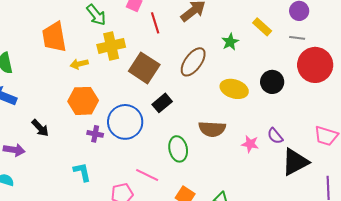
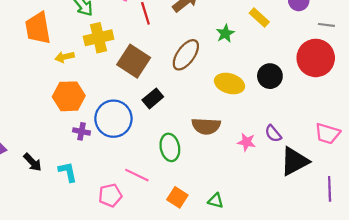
gray line: (297, 38) -> (326, 25), moved
black arrow: (40, 128) -> (33, 162), moved

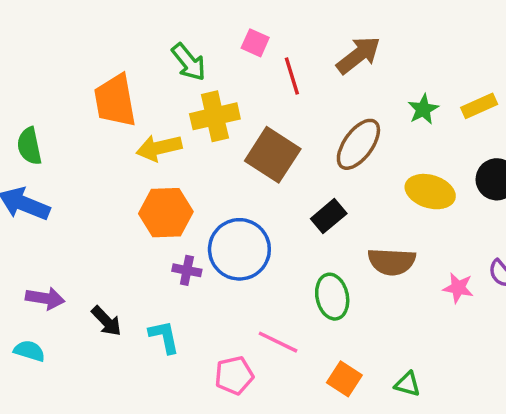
yellow rectangle: (259, 18) -> (479, 106), moved, turned -66
yellow arrow: (65, 57) -> (159, 148), size x1.4
black rectangle: (153, 98) -> (329, 216), moved

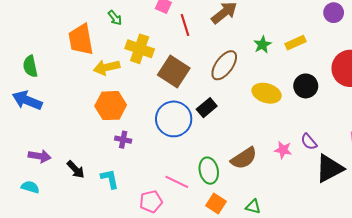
green arrow: (189, 62) -> (115, 18), moved, size x0.7
yellow cross: (215, 116) -> (140, 49), turned 32
blue circle: (239, 249) -> (174, 119), moved
brown semicircle: (392, 262) -> (244, 158), moved, turned -36
green ellipse: (332, 297) -> (209, 171), moved

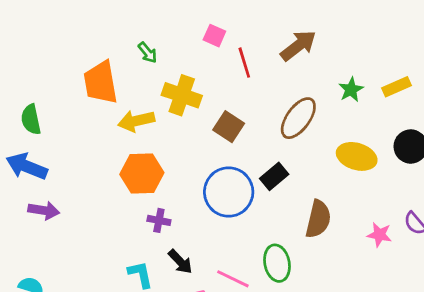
brown square: (174, 71) -> (229, 127), size x0.7
purple arrow: (40, 156) -> (44, 211), moved
brown semicircle: (244, 158) -> (318, 219), moved, turned -44
black arrow: (76, 170) -> (180, 262), moved

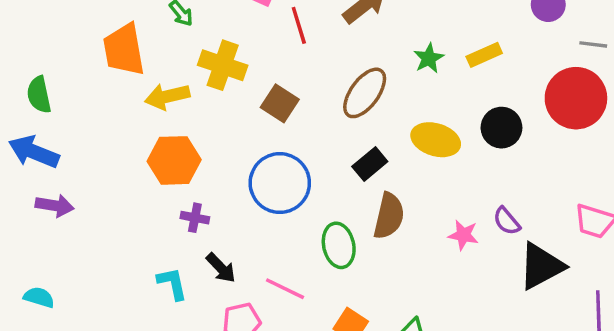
black rectangle: (274, 176) -> (370, 164), moved
green ellipse: (277, 263) -> (339, 245), moved

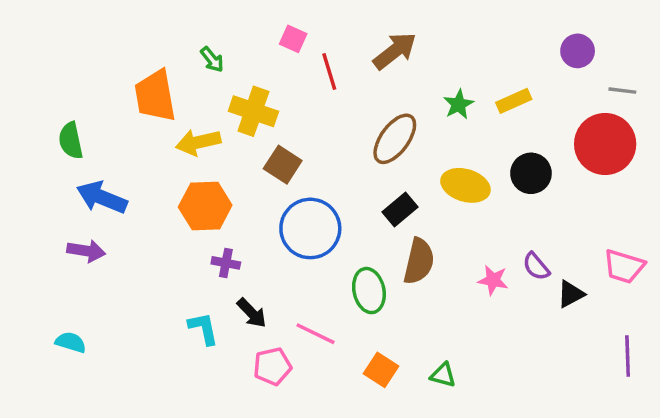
brown square: (280, 103) -> (283, 165), moved
blue arrow: (34, 152) -> (102, 197), moved
black triangle: (541, 266) -> (571, 294), moved, size x0.6

